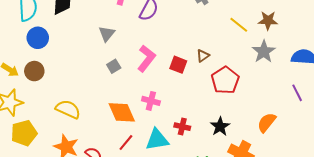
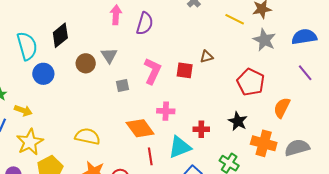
brown triangle: (203, 56) -> (207, 57), turned 32
gray square: (114, 66) -> (123, 85), turned 32
brown circle: (34, 71) -> (86, 63), moved
red pentagon: (225, 80) -> (251, 82), moved
red line: (126, 143) -> (150, 156), turned -36

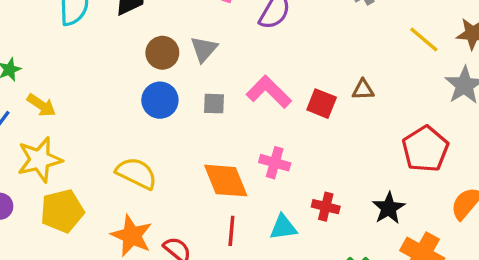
pink L-shape: (152, 71) -> (269, 92), turned -84
blue circle: (43, 74) -> (160, 100), moved
cyan triangle: (180, 147) -> (283, 227), size x0.7

